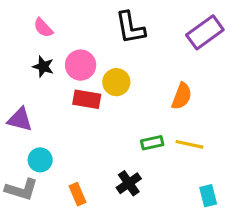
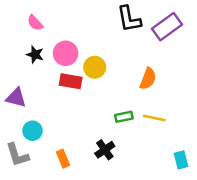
black L-shape: (130, 28) -> (129, 19), moved
gray L-shape: (21, 189) -> (17, 155), turned 56
cyan rectangle: (208, 196) -> (181, 160), moved

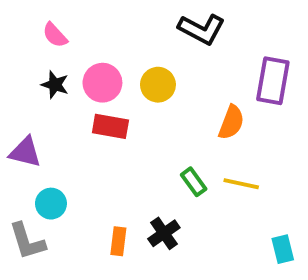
black L-shape: (129, 19) -> (202, 29), turned -52
purple rectangle: (167, 27) -> (273, 81), moved, turned -44
yellow circle: (95, 67) -> (158, 85), moved
green rectangle: (124, 117) -> (194, 182), turned 66
orange rectangle: (63, 159) -> (118, 241), moved, turned 30

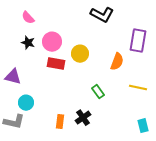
yellow circle: (158, 85) -> (80, 54), moved
yellow line: (241, 184) -> (138, 88), moved
gray L-shape: (27, 241) -> (14, 122), turned -60

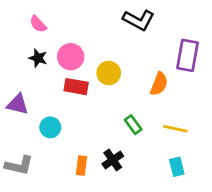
yellow line: (138, 88) -> (175, 129), moved
cyan circle: (26, 103) -> (50, 127), moved
cyan rectangle: (143, 126) -> (177, 167), moved

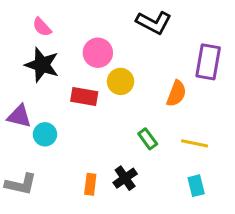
pink circle: (71, 57) -> (98, 53), moved
black star: (38, 58) -> (42, 65), size x1.6
cyan circle: (50, 127) -> (45, 134), moved

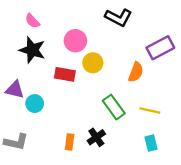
purple rectangle: (208, 62) -> (160, 48), turned 52
green rectangle: (148, 139) -> (114, 107), size x1.5

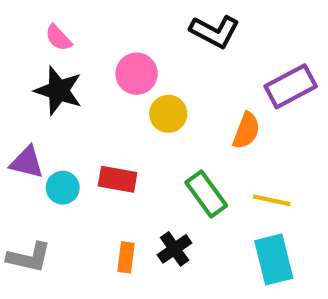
red rectangle: (65, 74) -> (118, 179), moved
cyan rectangle: (151, 143) -> (274, 259), size x1.6

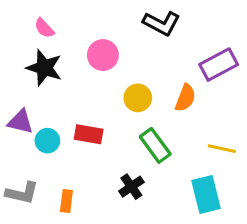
yellow circle: (168, 114) -> (138, 98), moved
yellow line: (272, 200) -> (222, 149), moved
orange rectangle: (126, 257) -> (66, 201), moved

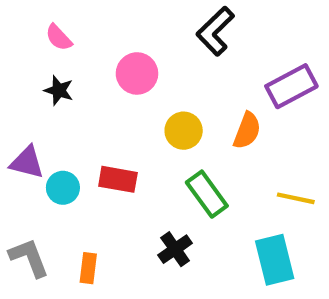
black L-shape: (162, 23) -> (215, 31), turned 108
black star: (44, 68) -> (59, 90), size x0.6
gray L-shape: (22, 193) -> (29, 258), turned -124

